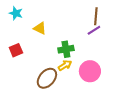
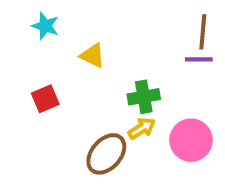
purple line: (94, 30) -> (199, 59), turned 32

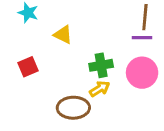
pink circle: (191, 140) -> (142, 73), moved
brown ellipse: (106, 154) -> (73, 108), turned 48

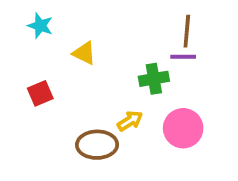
green cross: (101, 65) -> (154, 79), moved
pink circle: (142, 73) -> (183, 128), moved

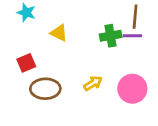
green cross: (154, 79) -> (111, 36), moved
brown ellipse: (97, 145) -> (45, 89), moved

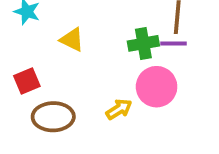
pink circle: (132, 89) -> (157, 87), moved

